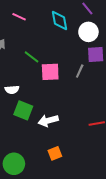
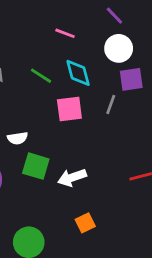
pink line: (19, 17) -> (65, 33), moved
cyan diamond: (59, 21) -> (78, 73), moved
green line: (32, 57) -> (41, 76), moved

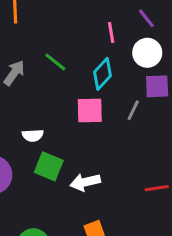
pink line: (65, 33) -> (111, 33), moved, turned 54
cyan diamond: (78, 73) -> (102, 74), turned 52
green line: (41, 76) -> (55, 62), moved

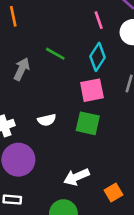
green square: (49, 166) -> (88, 123), moved
white arrow: (85, 182) -> (76, 177), moved

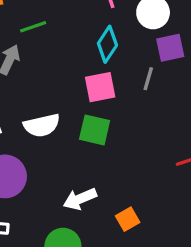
green line: (55, 54) -> (33, 27), moved, turned -48
white semicircle: (47, 120) -> (42, 125), size x1.5

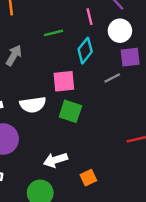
green line: (33, 27) -> (53, 33), moved
gray line: (148, 79) -> (112, 78), turned 42
pink square: (100, 87) -> (64, 81), moved

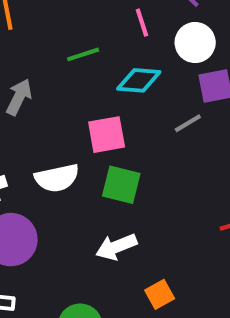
cyan diamond: (85, 51) -> (139, 80), turned 60
white arrow: (55, 160) -> (116, 247), moved

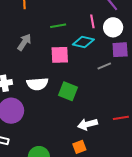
pink line: (142, 23) -> (92, 21), moved
pink square: (107, 135) -> (60, 55), moved
white arrow: (116, 247) -> (87, 124), moved

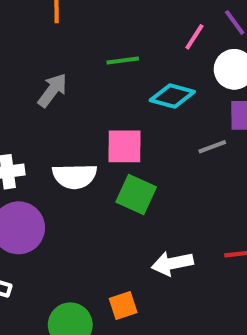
pink line: (92, 21) -> (194, 37), moved, turned 40
pink square: (60, 55) -> (124, 146), moved
orange square: (79, 147) -> (123, 305), moved

